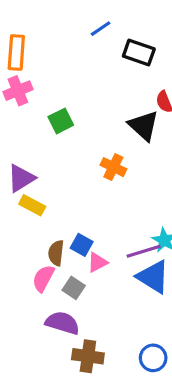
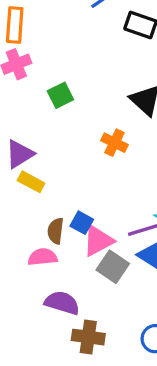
pink triangle: (97, 262) -> (98, 241), size x1.5
pink semicircle: (43, 278) -> (43, 257), turned 56
gray square: (74, 288) -> (113, 267), moved, size x1.4

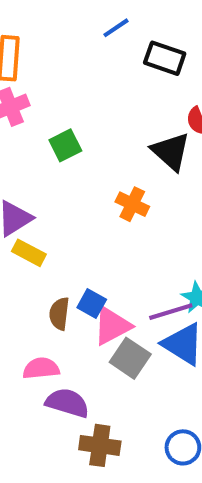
pink semicircle: (43, 257) -> (41, 368), moved

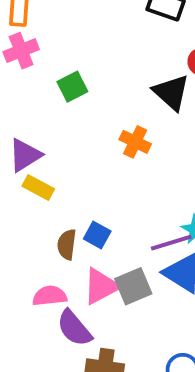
pink triangle: (112, 326) -> (101, 286), moved
gray square: (130, 358) -> (133, 286), turned 33
purple semicircle: (67, 403) -> (74, 328), turned -147

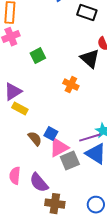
brown semicircle: (67, 244) -> (35, 139), turned 133
pink triangle: (101, 286) -> (59, 148), moved
pink semicircle: (50, 296) -> (15, 176), moved, turned -78

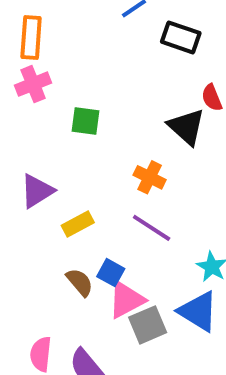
green square: (38, 56) -> (85, 121), turned 35
yellow rectangle: (20, 109) -> (78, 224), moved, turned -56
purple line: (90, 138) -> (152, 228), moved, turned 50

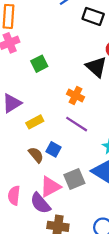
green square: (85, 121) -> (39, 64), turned -35
pink triangle: (126, 300) -> (50, 187), moved

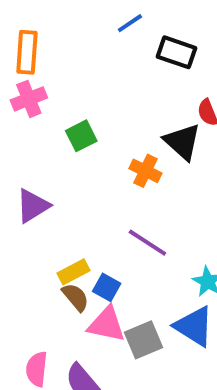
orange cross: (76, 96) -> (145, 171), moved
yellow rectangle: (35, 122) -> (74, 272), moved
pink triangle: (50, 187) -> (107, 324), moved, turned 40

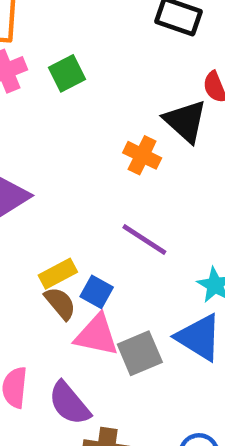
green square: (81, 136) -> (67, 73), moved

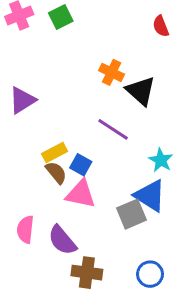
black triangle: (185, 121) -> (141, 91), moved
gray square: (140, 353) -> (132, 214), moved

